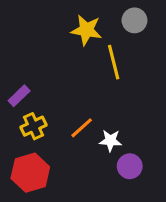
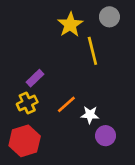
yellow star: (86, 30) -> (70, 25), turned 30
purple rectangle: (19, 96) -> (35, 78), moved

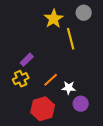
red hexagon: (25, 141) -> (43, 109), moved

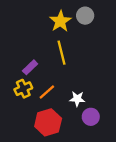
gray circle: (84, 13) -> (85, 16), moved
yellow line: (71, 39) -> (62, 53), moved
orange line: (51, 80) -> (47, 92), moved

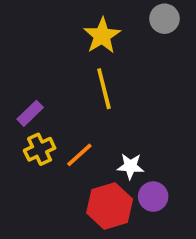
gray circle: (85, 16) -> (164, 19), moved
purple rectangle: (30, 67) -> (30, 113), moved
red hexagon: (48, 122) -> (110, 206), moved

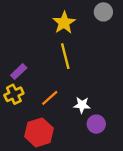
yellow cross: (40, 149) -> (14, 94), moved
red hexagon: (110, 206) -> (39, 132), moved

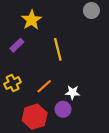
yellow star: (64, 23) -> (32, 20), moved
purple rectangle: (19, 72) -> (17, 45), moved
purple circle: (96, 124) -> (63, 109), moved

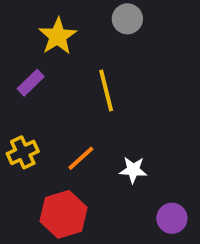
gray circle: (91, 11) -> (127, 19), moved
purple circle: (63, 109) -> (172, 218), moved

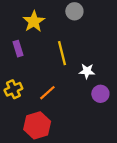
purple rectangle: (31, 83) -> (18, 49), turned -63
white star: (133, 170) -> (87, 71), moved
purple circle: (172, 218) -> (100, 94), moved

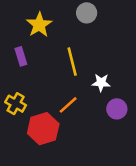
yellow cross: (13, 89) -> (16, 104), turned -36
orange line: (47, 93) -> (68, 105), moved
red hexagon: (37, 125) -> (43, 129), moved

